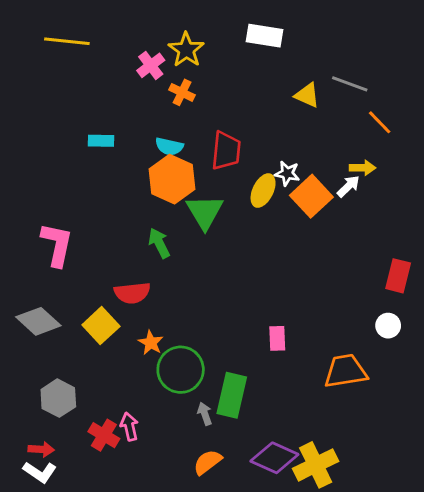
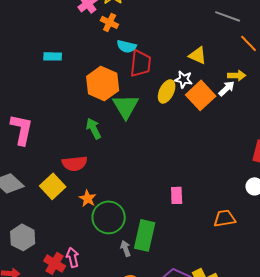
yellow triangle: (307, 95) -> (198, 55), moved
cyan semicircle: (169, 146) -> (127, 46), moved
orange trapezoid: (345, 371) -> (225, 218), size x0.7

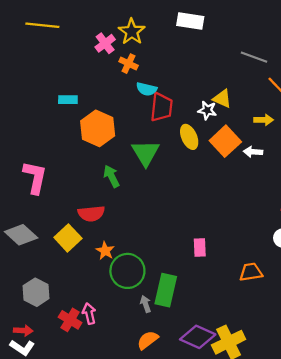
white star: (184, 79) -> (207, 110), moved
orange hexagon: (103, 83) -> (98, 128), moved
white arrow: (227, 88) -> (253, 152), moved, turned -132
yellow ellipse: (167, 91) -> (189, 137), turned -50

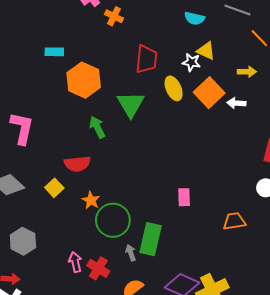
cyan semicircle: (147, 89) -> (195, 18), moved
yellow square: (68, 238) -> (54, 188), size x0.7
red cross: (70, 320) -> (98, 268), moved

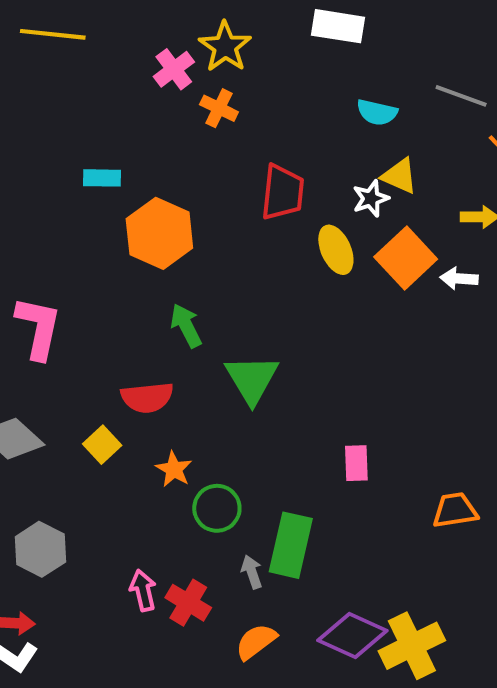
white star: (191, 62) -> (371, 198), turned -30
green triangle: (131, 104) -> (252, 379), moved
green circle: (113, 220) -> (217, 508), size x0.7

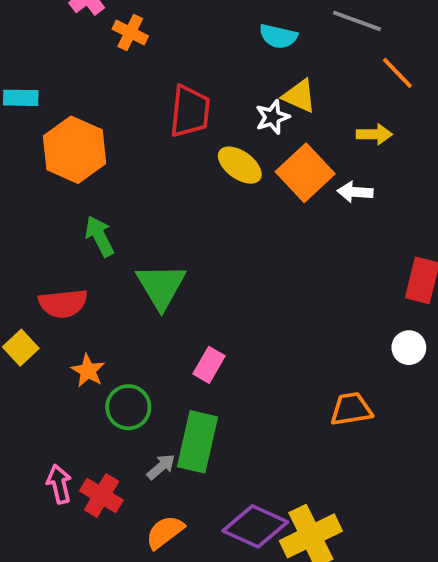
yellow ellipse: (336, 250) -> (240, 165), turned -30
pink rectangle: (356, 463) -> (209, 365), moved, turned 32
gray arrow: (252, 572) -> (161, 467), turned 68

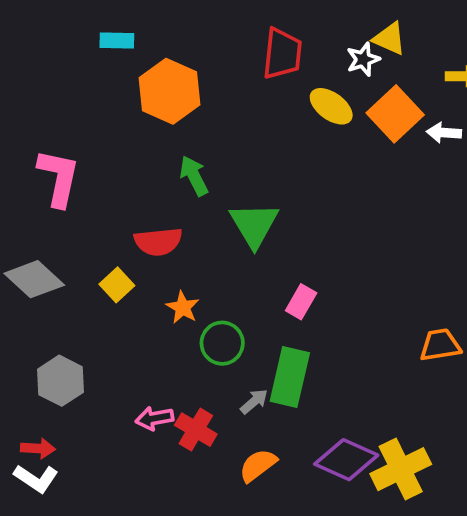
pink arrow: (59, 484) -> (154, 418), turned -87

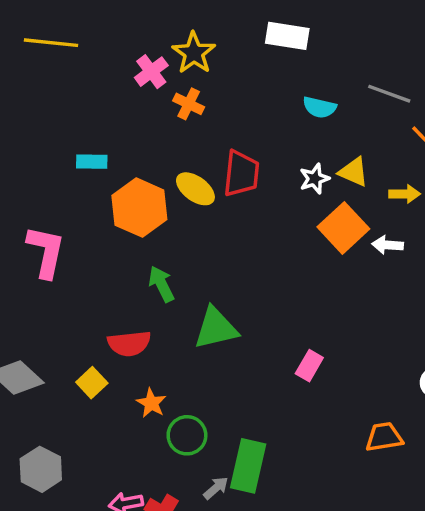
yellow triangle: (389, 39) -> (354, 172), moved
yellow ellipse: (331, 106) -> (195, 189), moved
pink L-shape: (59, 178) -> (46, 252), moved
green triangle: (254, 225) -> (216, 328), turned 48
pink rectangle: (301, 302) -> (309, 366), moved

